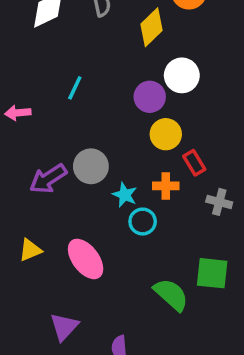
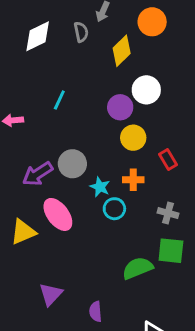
red rectangle: (194, 163) -> (168, 159), moved
gray cross: (219, 202) -> (168, 213), moved
yellow triangle: (30, 250) -> (23, 232), size x1.4
pink ellipse: (86, 259) -> (58, 214), moved
green semicircle: (171, 295) -> (138, 268), turned -64

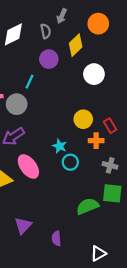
purple circle: (120, 107) -> (49, 59), moved
yellow circle: (133, 138) -> (83, 119), moved
gray circle: (72, 164) -> (17, 104), moved
orange cross: (133, 180) -> (96, 141), moved

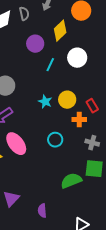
gray semicircle: (46, 31) -> (24, 14), moved
cyan line: (30, 82) -> (50, 65), moved
cyan star: (60, 146) -> (45, 102), moved

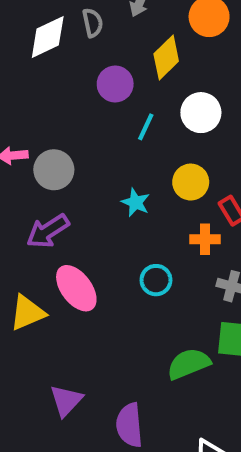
yellow circle: (67, 100) -> (191, 182), moved
purple semicircle: (42, 211) -> (129, 425), size x1.5

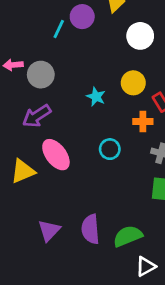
cyan line: (146, 127) -> (59, 29), moved
green semicircle: (189, 364) -> (128, 236), moved
purple semicircle: (129, 425) -> (90, 229), moved

